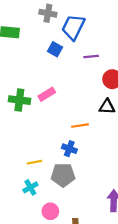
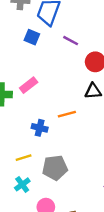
purple line: (91, 56) -> (71, 41), turned 40
blue cross: (69, 149) -> (40, 128), moved

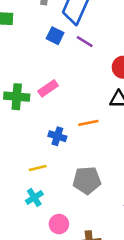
purple line: (71, 41) -> (85, 42), moved
gray pentagon: (55, 168) -> (87, 180), moved

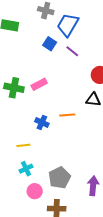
gray pentagon: (87, 180) -> (60, 178), moved, turned -30
cyan cross: (34, 198) -> (26, 169), moved

